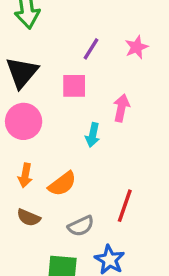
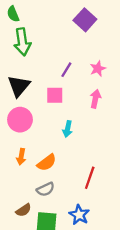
pink arrow: (121, 108) -> (95, 99), moved
brown semicircle: (29, 218) -> (23, 210), moved, turned -56
gray semicircle: (81, 226) -> (46, 189), moved

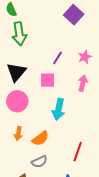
cyan arrow: (68, 129) -> (59, 109), size x1.5

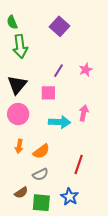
purple square: (74, 15) -> (59, 26), moved
pink arrow: (83, 83) -> (84, 113), moved
cyan arrow: (59, 109) -> (59, 122), turned -100

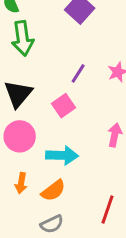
pink square: (48, 93) -> (64, 106), turned -35
cyan arrow: (59, 122) -> (62, 155), moved

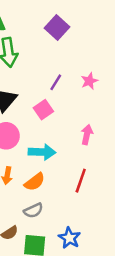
red line: (107, 210) -> (81, 181), moved

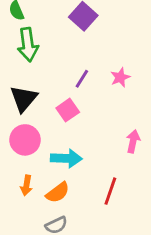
pink arrow: (87, 135) -> (133, 141), moved

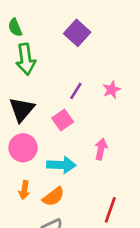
pink arrow: (133, 141) -> (101, 149), moved
red line: (110, 191) -> (110, 210), moved

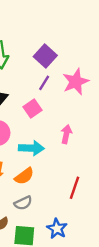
purple square: (77, 33) -> (45, 56), moved
pink star: (112, 90) -> (76, 82), size x1.6

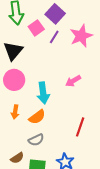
pink square: (32, 108) -> (36, 28), moved
pink arrow: (66, 134) -> (73, 81), turned -133
cyan arrow: (31, 148) -> (43, 93), turned 80

